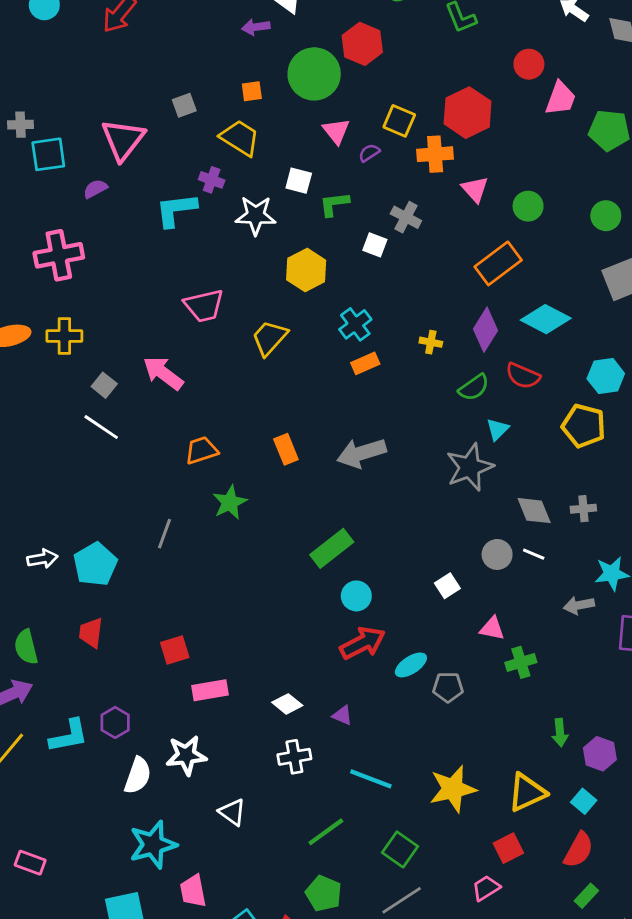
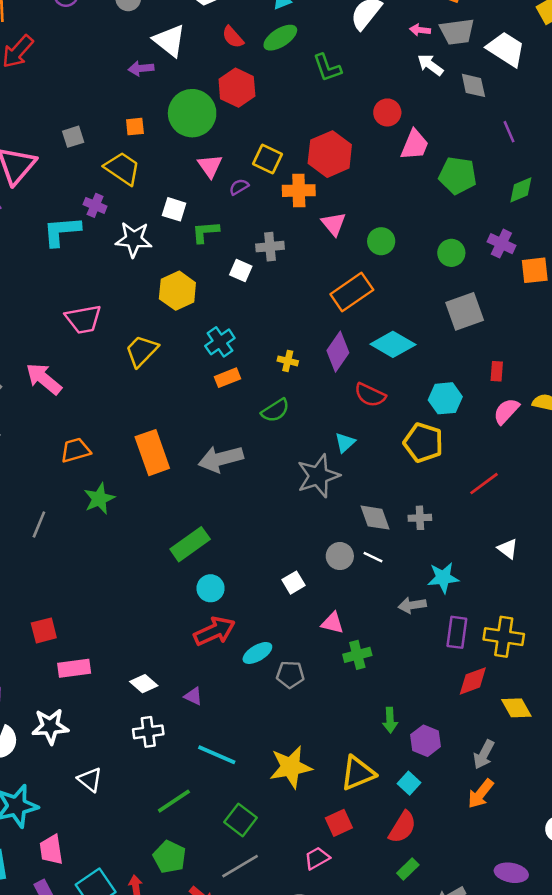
gray cross: (406, 217) -> (270, 247), turned -36
green semicircle: (474, 387) -> (275, 410), moved
orange rectangle: (286, 449) -> (152, 453), size x1.6

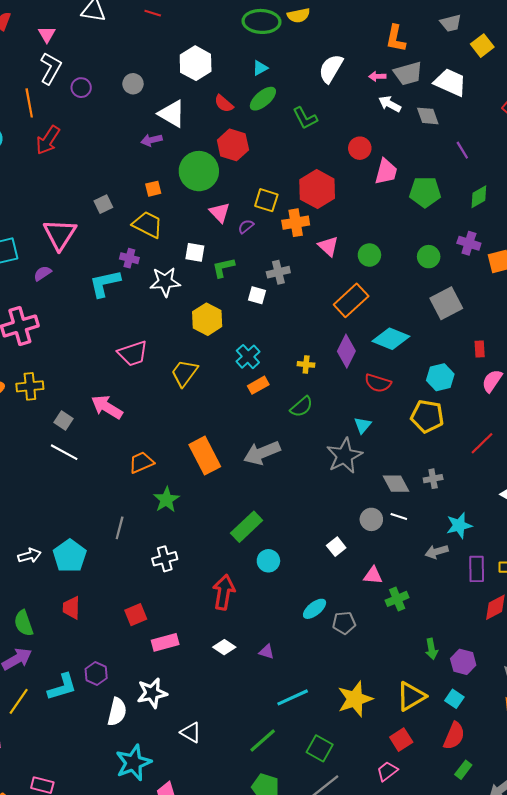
red arrow: (214, 631) -> (224, 592), moved, turned -48
white cross: (148, 732) -> (165, 559), moved
cyan line: (217, 755) -> (293, 697), turned -40

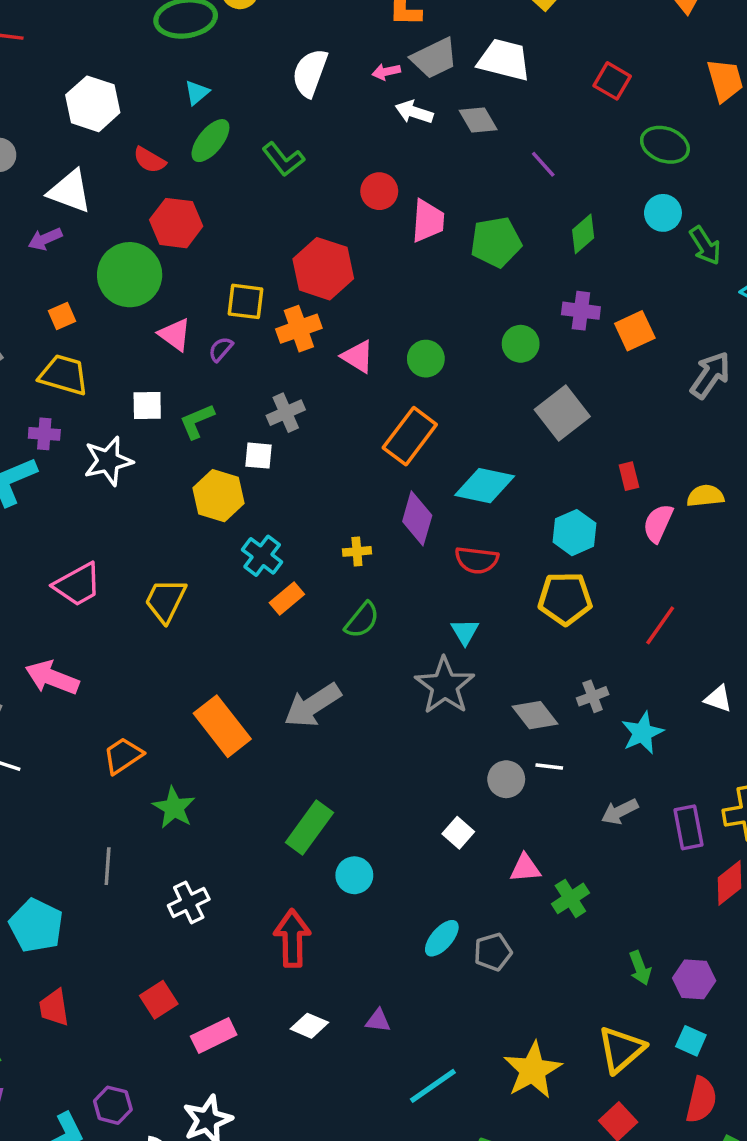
yellow hexagon: (207, 319) -> (219, 496), moved
cyan star: (459, 525) -> (642, 733), moved

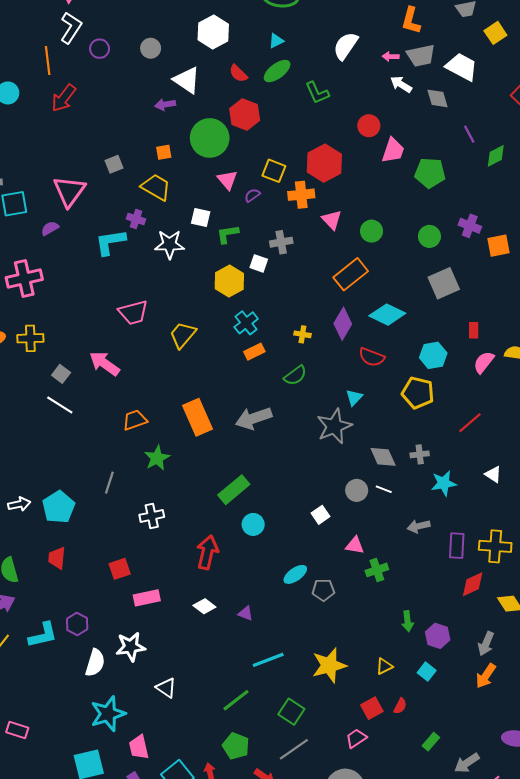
green diamond: (583, 234) -> (496, 156), moved
yellow triangle: (621, 1049) -> (384, 666), size x0.6
red semicircle: (701, 1100) -> (400, 706), moved, size x0.6

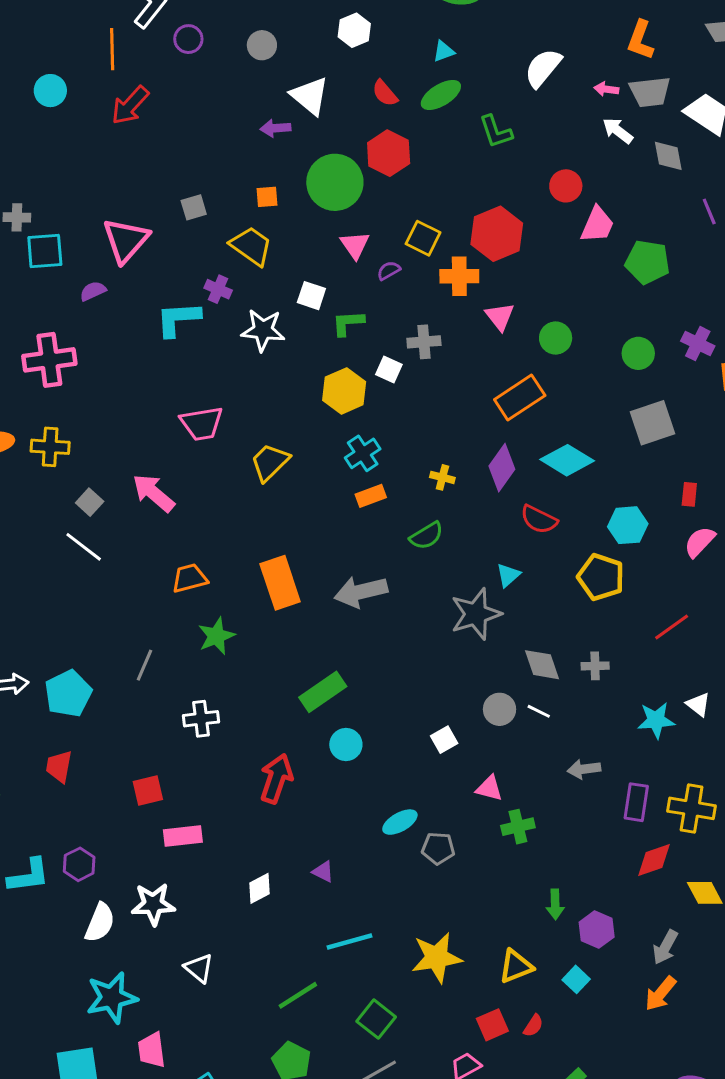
white hexagon: (213, 32) -> (354, 30), size x0.7
cyan star: (444, 483) -> (656, 720), moved
white diamond: (204, 606) -> (259, 888), moved, turned -70
yellow triangle: (384, 666) -> (516, 966), size x1.4

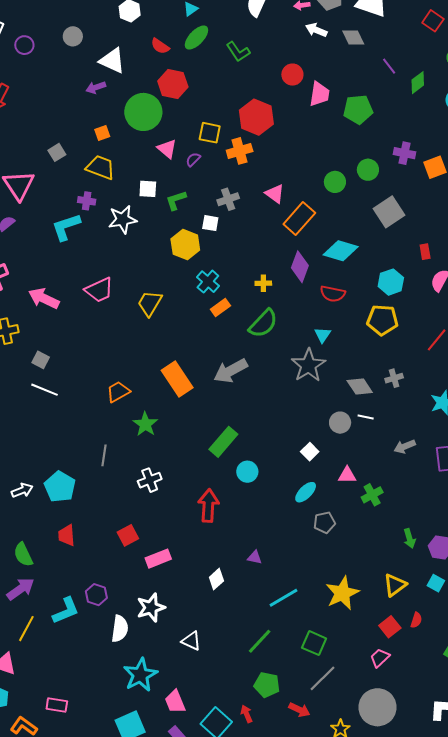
pink triangle: (500, 316) -> (275, 194), moved
green circle: (556, 338) -> (335, 182), moved
pink arrow: (154, 493) -> (44, 298), moved
green semicircle: (427, 536) -> (263, 323), size x1.4
cyan ellipse: (400, 822) -> (306, 492), moved

